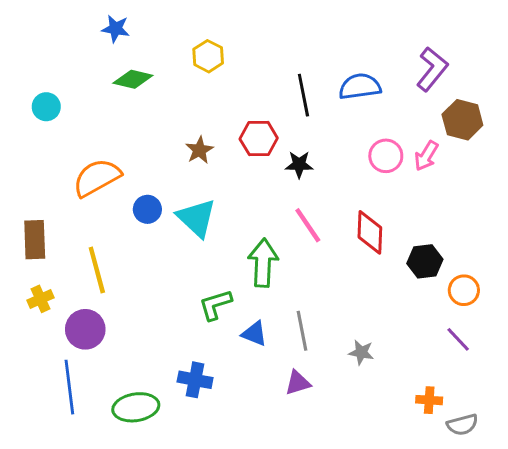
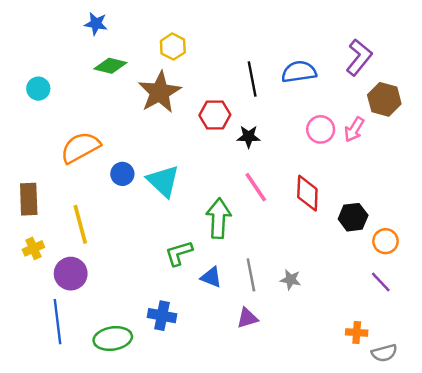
brown star: (199, 150) -> (160, 92), moved, size x1.8
gray star: (361, 352) -> (291, 280), moved

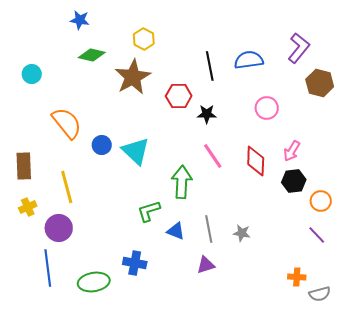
pink arrow: (354, 129) -> (292, 151), moved
orange semicircle: (80, 147) -> (67, 123), turned 80

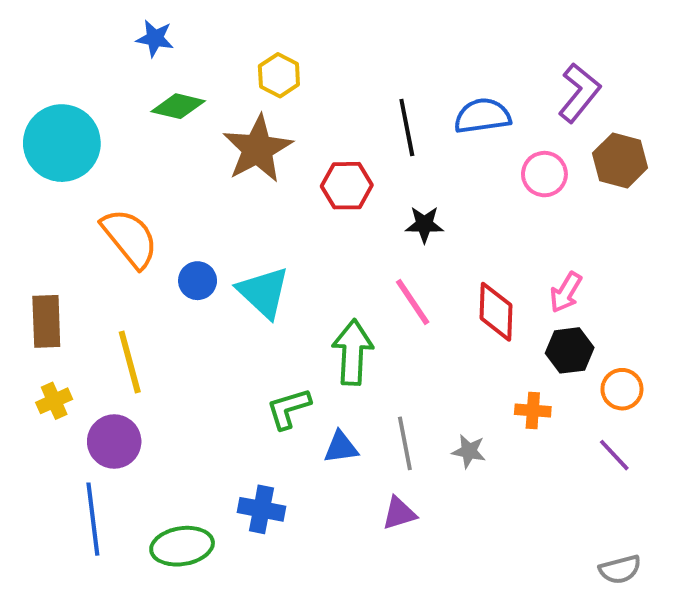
cyan circle: (32, 74) -> (62, 143), size x2.0
pink circle: (267, 108) -> (544, 174), moved
black star: (207, 114) -> (424, 224), moved
blue triangle: (176, 231) -> (341, 447), turned -30
orange cross: (297, 277) -> (533, 411), moved

